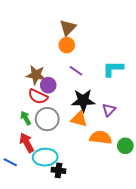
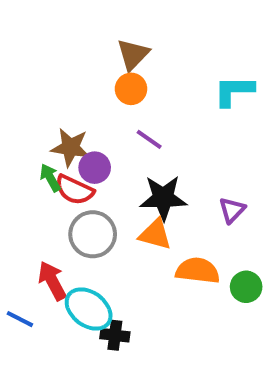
cyan L-shape: (113, 69) -> (234, 91), moved
purple triangle: (109, 110) -> (232, 210), moved
green arrow: (26, 118) -> (50, 178), moved
cyan ellipse: (45, 157) -> (89, 309), turned 40

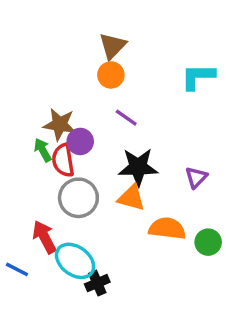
red semicircle: (74, 190) -> (63, 160), turned 56
black cross: (115, 335) -> (97, 283), turned -30

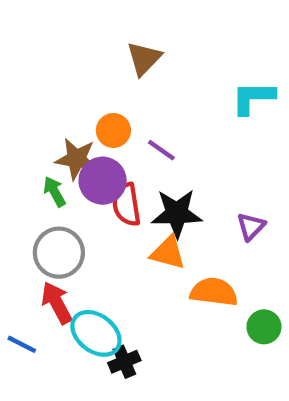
orange circle: (111, 75) -> (113, 130), moved
purple circle: (80, 141) -> (103, 181), size x1.4
red semicircle: (63, 160) -> (127, 205), moved
gray circle: (78, 198) -> (59, 253), moved
green circle: (208, 242) -> (264, 327), moved

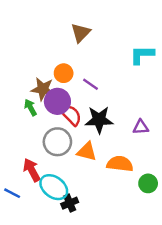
red semicircle: (127, 205) -> (71, 115), turned 145
purple triangle: (251, 226) -> (141, 127), turned 42
gray circle: (59, 253) -> (57, 142), moved
orange triangle: (168, 253) -> (87, 152), moved

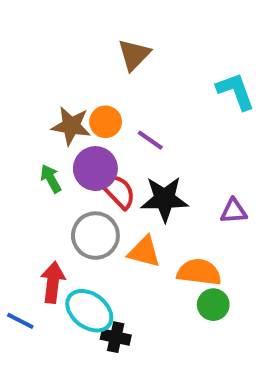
cyan L-shape: (142, 55) -> (236, 91), turned 70
brown star: (43, 89) -> (71, 126), moved
red arrow: (32, 170) -> (53, 282), turned 35
green circle: (148, 183) -> (213, 305), moved
black cross: (70, 203) -> (116, 337), turned 35

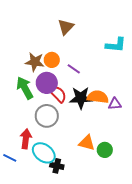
cyan L-shape: (236, 91) -> (116, 45), turned 115
green arrow: (51, 179) -> (25, 88), size x1.6
orange triangle: (144, 252) -> (87, 143), moved
orange semicircle: (199, 272) -> (98, 97), moved

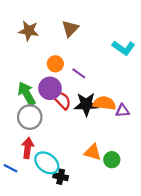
cyan L-shape: (116, 45) -> (124, 48), turned 30
brown star: (35, 62) -> (29, 31), moved
gray circle: (47, 116) -> (30, 117), moved

